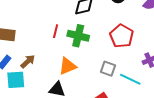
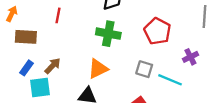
red line: (56, 31) -> (58, 15), moved

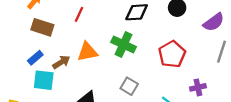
orange triangle: (98, 69) -> (87, 52), moved
gray square: (144, 69) -> (129, 86), moved

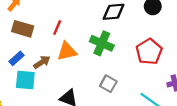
red line: (79, 14) -> (57, 27), moved

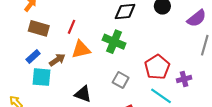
red pentagon: (149, 52) -> (157, 67), moved

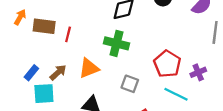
brown rectangle: (39, 28) -> (44, 26), moved
orange triangle: (81, 49) -> (89, 68), moved

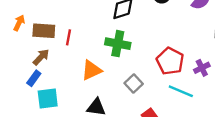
brown arrow: (58, 72) -> (41, 57), moved
gray square: (130, 84) -> (134, 83), turned 30

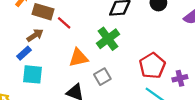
red line: (68, 37) -> (64, 23), turned -72
green cross: (118, 44) -> (108, 39), turned 30
gray square: (134, 83) -> (102, 77), moved

